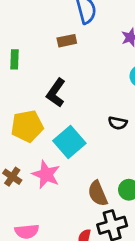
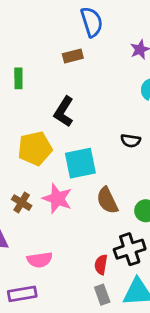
cyan square: (69, 142) -> (80, 163), turned 32
brown semicircle: (98, 193) -> (107, 200), moved

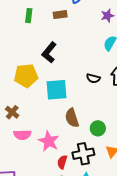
green rectangle: (18, 78) -> (29, 16), moved
pink star: (57, 199) -> (49, 141), moved
pink semicircle: (40, 260) -> (22, 135), moved

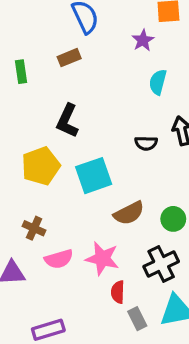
brown semicircle: (72, 118) -> (129, 213), turned -84
red semicircle: (62, 162) -> (118, 292), moved

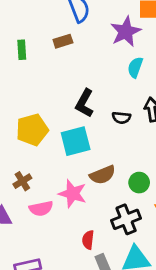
purple star: (143, 40) -> (126, 32), size x1.6
black L-shape: (67, 121) -> (85, 103), moved
brown cross: (34, 228) -> (22, 181), turned 30
pink star: (102, 258) -> (73, 194), moved

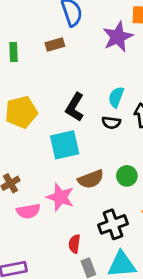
cyan semicircle: (135, 67) -> (116, 97), moved
yellow pentagon: (32, 130) -> (21, 112), moved
green circle: (139, 183) -> (127, 176), moved

